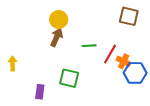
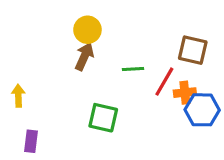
brown square: (129, 16) -> (193, 50), moved
orange cross: (124, 61) -> (185, 93), turned -32
purple rectangle: (40, 92) -> (31, 141), moved

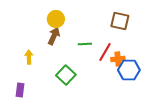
brown square: (193, 50) -> (120, 21), moved
yellow arrow: (18, 96) -> (29, 57), moved
green square: (103, 118) -> (66, 75), turned 30

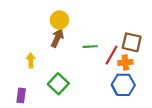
brown square: (120, 21) -> (132, 42), moved
blue hexagon: (129, 70) -> (123, 85), moved
green square: (66, 75) -> (58, 84), moved

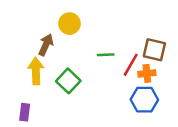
brown arrow: (57, 38) -> (46, 45), moved
yellow arrow: (31, 60) -> (36, 71), size x1.5
green square: (58, 84) -> (68, 81), moved

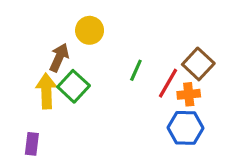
brown square: (154, 50) -> (198, 64), turned 30
green line: (106, 55) -> (136, 70), turned -63
green square: (68, 81) -> (74, 86), moved

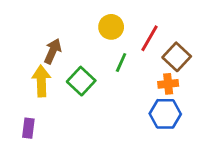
yellow circle: (90, 30) -> (111, 27), moved
red line: (168, 83) -> (150, 38), moved
green square: (74, 86) -> (81, 81), moved

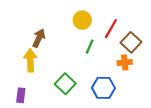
green square: (81, 81) -> (65, 84), moved
blue hexagon: (165, 114) -> (103, 88), moved

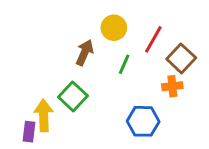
brown arrow: (39, 38) -> (85, 53), moved
yellow arrow: (30, 60) -> (44, 115), moved
green square: (65, 84) -> (73, 96), moved

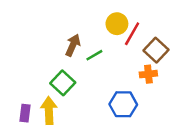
yellow circle: (114, 28) -> (117, 24), moved
green line: (124, 64) -> (94, 55), moved, turned 36
yellow arrow: (44, 115) -> (49, 111), moved

